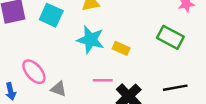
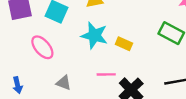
pink ellipse: (34, 72) -> (42, 47), moved

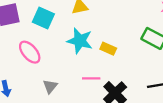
gray triangle: (64, 83) -> (50, 86), turned 49

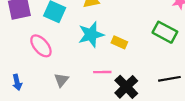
cyan star: (80, 41) -> (91, 34), turned -30

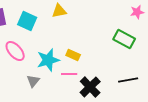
cyan star: (91, 34) -> (48, 60), moved
yellow rectangle: (119, 42) -> (73, 55), moved

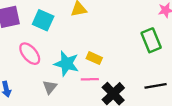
green rectangle: (124, 39) -> (151, 40), turned 40
cyan star: (48, 60) -> (66, 64), turned 30

